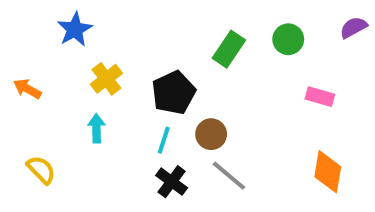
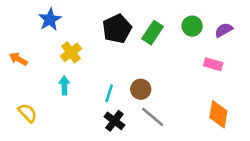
purple semicircle: (353, 27) -> (224, 30), moved
black pentagon: (174, 93) -> (117, 29), moved

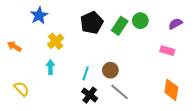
green circle: (192, 26) -> (140, 21), moved

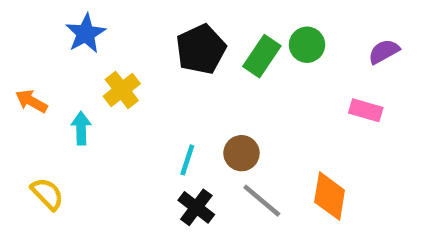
cyan arrow: (50, 67) -> (81, 128), moved
orange diamond: (171, 90) -> (330, 196), moved

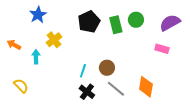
purple semicircle: (384, 52) -> (170, 23), size x1.5
green rectangle: (262, 56) -> (116, 25), turned -48

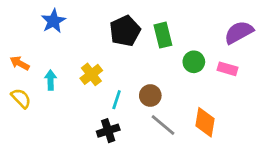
green circle: (136, 20) -> (194, 62), moved
yellow cross: (54, 40) -> (91, 74), moved
yellow semicircle: (21, 86) -> (21, 98), moved
black cross: (87, 92) -> (108, 131), moved, turned 35

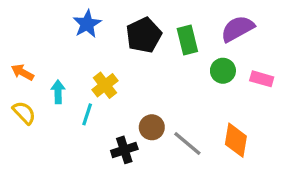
blue star: (53, 21) -> (87, 24), moved
purple semicircle: (239, 32) -> (237, 29), moved
brown circle: (150, 96) -> (152, 127), moved
cyan line: (117, 100) -> (87, 114), moved

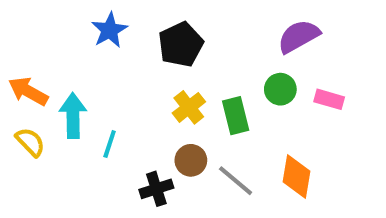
green rectangle: (187, 40) -> (236, 116), moved
orange arrow: (22, 72) -> (28, 91), size x1.4
yellow cross: (105, 85) -> (189, 107), moved
cyan arrow: (58, 92) -> (73, 116), size x1.5

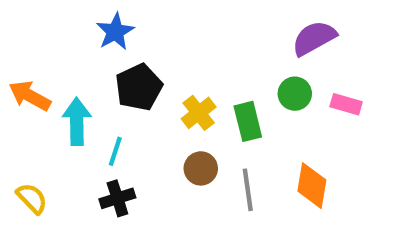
black pentagon: (181, 44) -> (139, 87), moved
yellow semicircle: (30, 142) -> (32, 198), moved
gray line: (236, 181) -> (248, 190), turned 42
black cross: (156, 189) -> (117, 198), moved

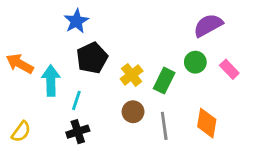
pink rectangle: (346, 104) -> (229, 69), turned 30
green rectangle: (248, 121) -> (164, 81), turned 40
yellow semicircle: (32, 198) -> (21, 132), turned 80

